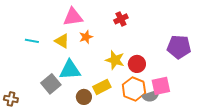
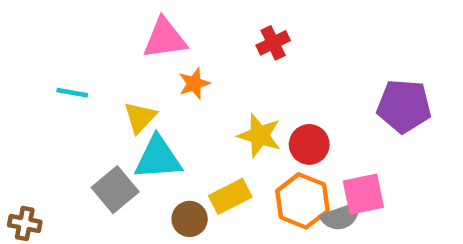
yellow triangle: (62, 41) -> (140, 117), moved, turned 42

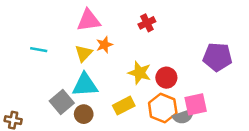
yellow triangle: (140, 117) -> (84, 53), moved
brown circle: (190, 219) -> (84, 114), moved

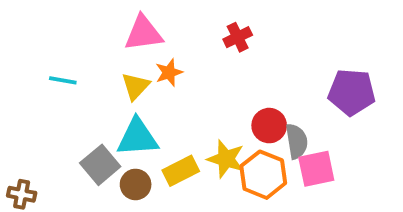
yellow star: (140, 73) -> (226, 159), moved
yellow rectangle: (124, 106) -> (181, 171), moved
gray semicircle: (183, 117) -> (297, 141), moved, turned -80

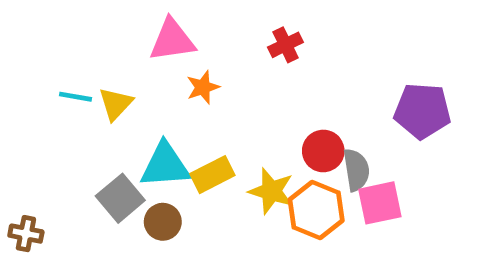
yellow triangle: (136, 86) -> (116, 104), moved
yellow rectangle: (181, 171) -> (212, 175), moved

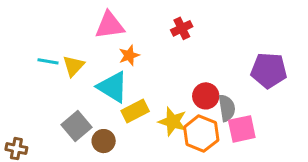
cyan triangle: (165, 165) -> (113, 87), moved, turned 36

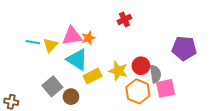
pink triangle: (110, 25) -> (72, 36), moved
yellow star: (173, 121) -> (118, 71), moved

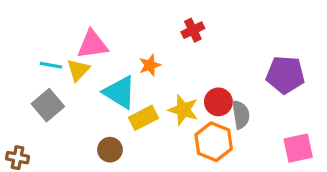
pink triangle: (72, 36) -> (92, 44), moved
orange star: (88, 38) -> (150, 65), moved
gray square: (52, 86) -> (48, 105), moved
pink square: (166, 88) -> (298, 148), moved

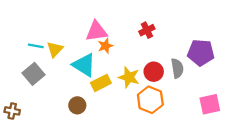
red cross: (193, 30) -> (147, 30), moved
pink triangle: (92, 44) -> (96, 31), moved
gray semicircle: (241, 115) -> (177, 68), moved

